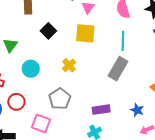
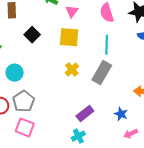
yellow cross: (69, 65) -> (72, 69), moved
gray pentagon: (60, 99) -> (24, 101), moved
purple rectangle: (101, 110) -> (85, 113), turned -30

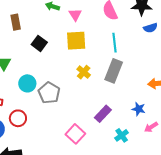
gray pentagon: (24, 101) -> (49, 93), moved
pink square: (25, 127) -> (75, 134), moved, turned 30
cyan cross: (78, 136) -> (122, 135), moved

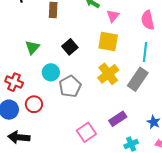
black square: (39, 43) -> (70, 47), moved
yellow cross: (84, 72) -> (108, 74), size x1.5

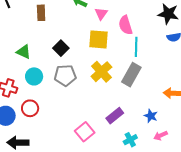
pink semicircle: (148, 20) -> (125, 25), moved
green triangle: (32, 47) -> (24, 52), turned -42
cyan circle: (51, 72) -> (34, 76), moved
gray pentagon: (70, 86) -> (65, 75), moved, turned 30

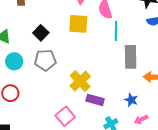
yellow cross: (101, 72) -> (80, 81), moved
gray rectangle: (131, 75) -> (131, 57), moved, turned -30
purple rectangle: (115, 116) -> (95, 100), turned 54

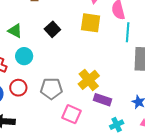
gray pentagon: (45, 60) -> (51, 89), moved
pink square: (65, 116) -> (72, 114), turned -30

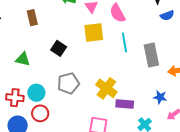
cyan line: (128, 32) -> (124, 42), moved
cyan circle: (24, 56) -> (36, 93), moved
gray pentagon: (51, 89) -> (68, 83), moved

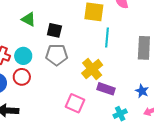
cyan line: (124, 42) -> (107, 38), moved
black square: (59, 48) -> (54, 30), moved, turned -35
green triangle: (23, 59) -> (29, 19), moved

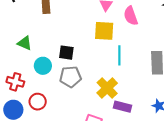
green triangle: (29, 19) -> (25, 43), moved
cyan circle: (23, 56) -> (43, 66), moved

